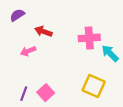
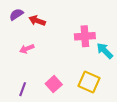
red arrow: (43, 31) -> (37, 21), moved
pink square: (46, 93) -> (54, 84), moved

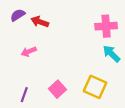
pink cross: (85, 36) -> (106, 26), moved

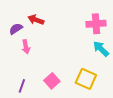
purple semicircle: (18, 15) -> (16, 29), moved
pink arrow: (29, 52) -> (26, 47), turned -80

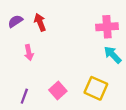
red arrow: (36, 20) -> (40, 22), turned 49
purple semicircle: (16, 29) -> (15, 21), moved

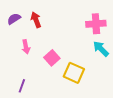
yellow square: (96, 88) -> (74, 73), moved
pink square: (58, 91) -> (52, 58), moved

